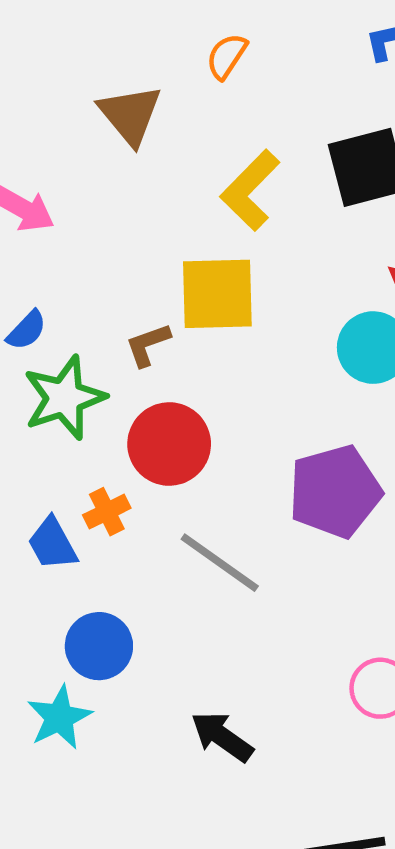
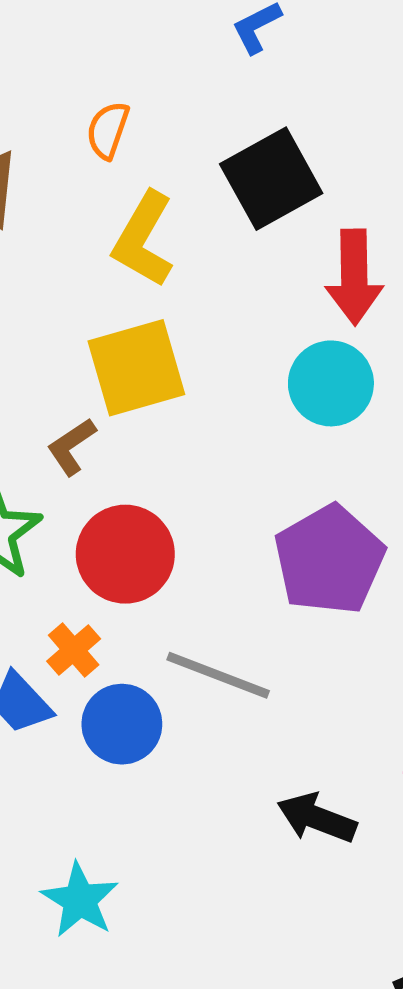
orange semicircle: (227, 56) -> (108, 130), moved
blue circle: (99, 646) -> (122, 724), moved
black arrow: (222, 737) -> (317, 818), moved

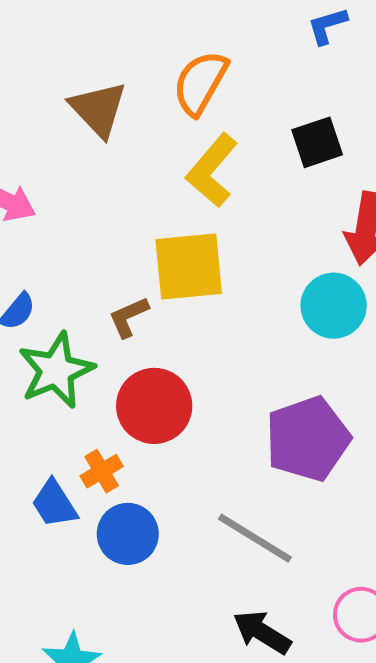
orange semicircle: (108, 130) -> (200, 83), size x1.5
black square: (271, 179) -> (317, 142), size x0.7
gray line: (218, 675) -> (255, 538), moved

